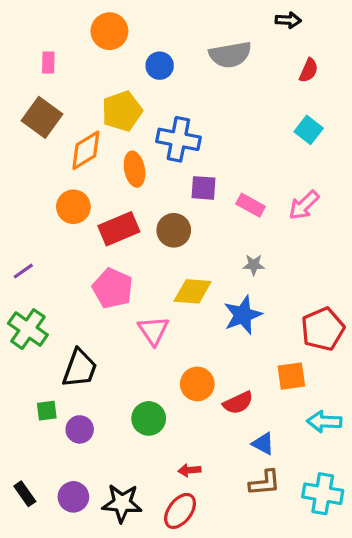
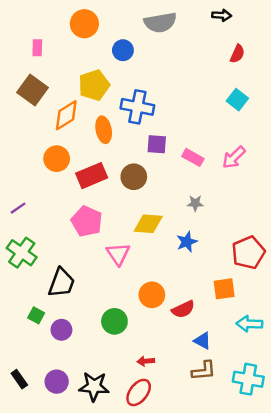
gray semicircle: (230, 55) -> (160, 22), moved
blue star: (243, 315) -> (187, 242), size x0.7
green square: (47, 411) -> (36, 315), turned 35

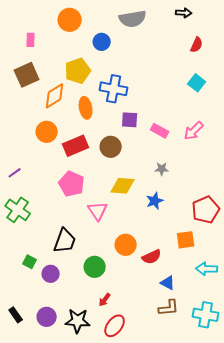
brown square: (33, 90) -> (27, 75), turned 30
black trapezoid: (61, 283) -> (65, 241), moved
red arrow: (146, 361) -> (105, 300), moved, turned -48

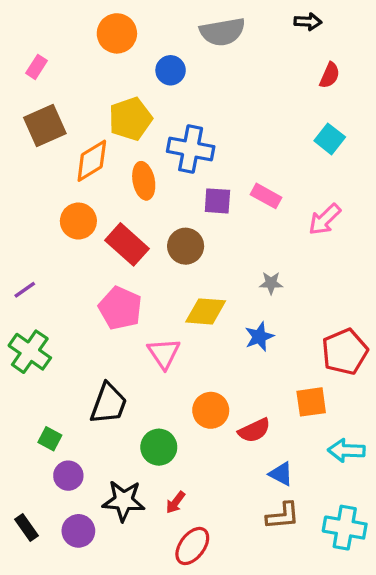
pink rectangle: (31, 40) -> (37, 67), moved, turned 32
pink rectangle: (160, 131) -> (266, 196), moved
red rectangle: (76, 146) -> (127, 244), turned 65
purple circle: (51, 274) -> (68, 476), moved
black star: (78, 321) -> (124, 501), moved

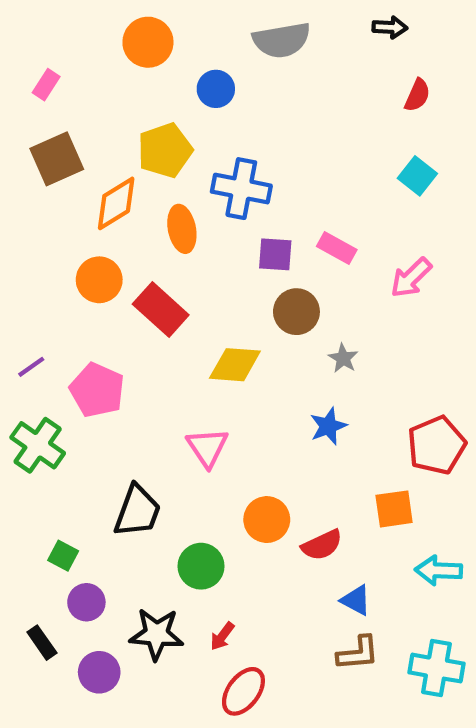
brown circle: (186, 246) -> (296, 312), moved
gray star: (271, 283) -> (343, 358), turned 30
pink pentagon: (120, 308) -> (97, 390), moved
yellow diamond: (206, 311) -> (235, 365), moved
black rectangle: (26, 528) -> (42, 643), moved

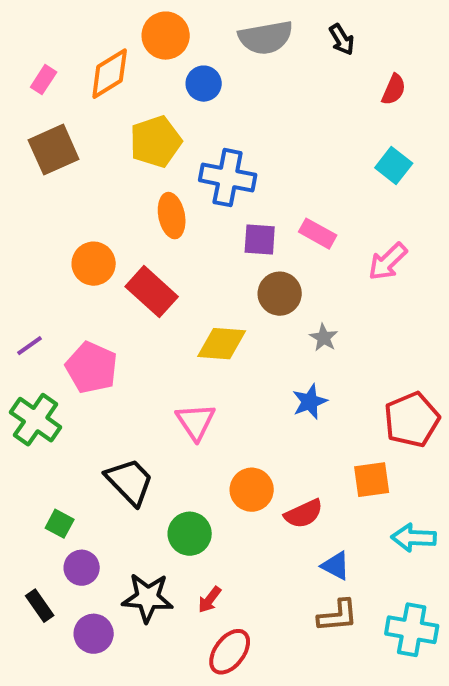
black arrow: (390, 27) -> (342, 40), moved, turned 56
orange circle: (148, 42) -> (166, 36), moved
orange diamond: (116, 203) -> (110, 74), moved
black trapezoid: (137, 511) -> (130, 482), turned -64

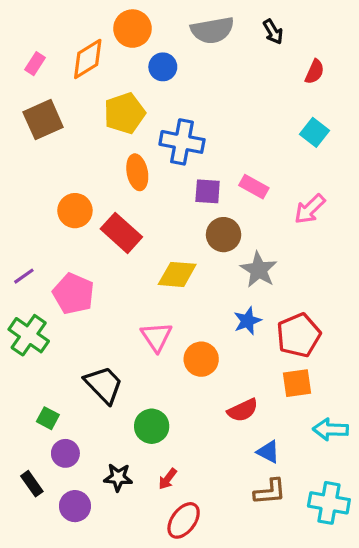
gray star: (324, 338) -> (259, 270), size x1.6
red pentagon: (412, 420) -> (299, 335), moved
orange circle: (252, 490) -> (201, 359), moved
black star: (148, 598) -> (118, 477), size x0.7

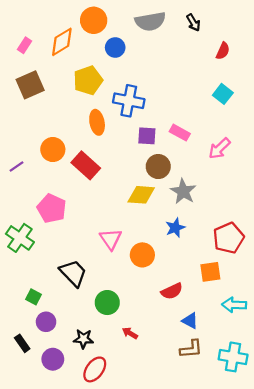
yellow diamond: (177, 274) -> (141, 195), moved
purple line: (24, 276) -> (17, 167), moved
red pentagon: (299, 335) -> (229, 238), moved
red arrow: (168, 479) -> (130, 333), moved, turned 84
red ellipse: (184, 520) -> (95, 369), moved

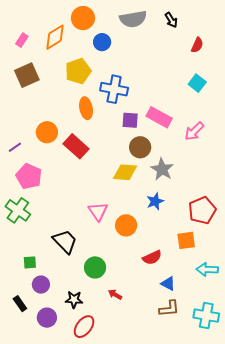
pink rectangle: (180, 133) -> (159, 117), size x1.4
pink pentagon: (52, 208) -> (29, 176), moved
green square: (34, 297) -> (30, 262), turned -32

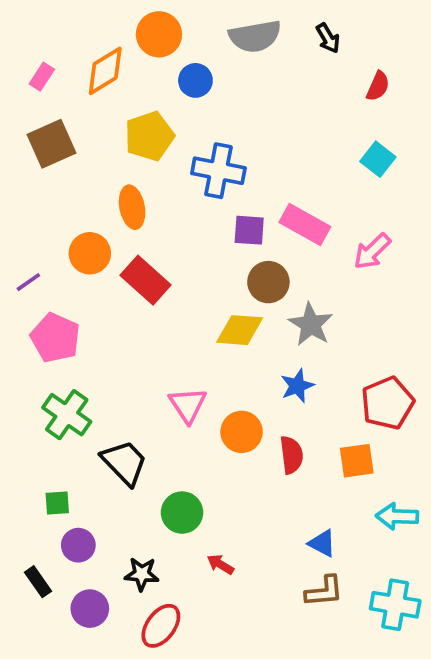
orange ellipse: (86, 108) -> (132, 207), moved
green cross: (18, 210) -> (67, 415), moved
red semicircle: (152, 257) -> (291, 455), moved, turned -72

